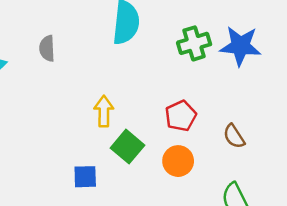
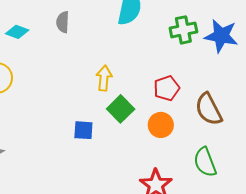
brown semicircle: (234, 136) -> (209, 109), size x1.6

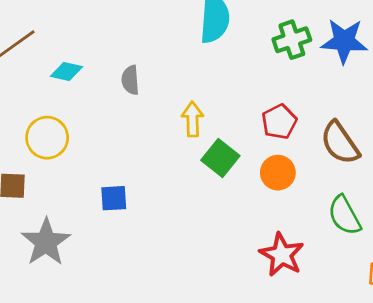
gray semicircle: (63, 22) -> (130, 80), moved
blue square: (83, 130) -> (114, 198), moved

